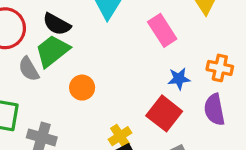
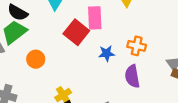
pink rectangle: (162, 30) -> (95, 18), turned 30
red square: (164, 113) -> (76, 32), moved

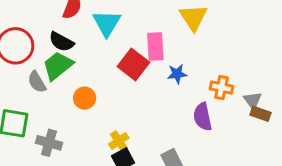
orange cross: (137, 46) -> (221, 88), moved
blue star: (107, 53) -> (177, 74), moved

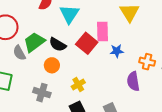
black semicircle: (61, 42) -> (58, 45), moved
yellow cross: (119, 141) -> (78, 84), moved
gray cross: (49, 143) -> (42, 93), moved

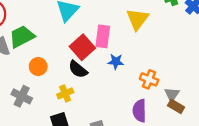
black semicircle: (58, 45) -> (78, 69), moved
purple semicircle: (133, 81) -> (140, 111), moved

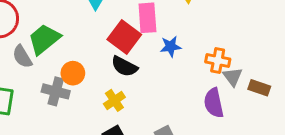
gray triangle: (172, 94) -> (233, 77), moved
gray cross: (22, 96) -> (56, 91), moved

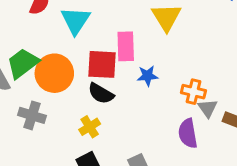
red square: (124, 37) -> (102, 64), turned -36
orange circle: (73, 73) -> (54, 73), moved, size x1.6

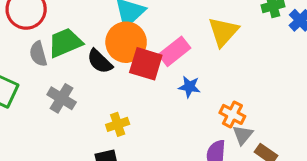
pink rectangle: (126, 46) -> (175, 51), turned 40
orange circle: (54, 73) -> (126, 42), moved
black semicircle: (101, 94) -> (100, 61), moved

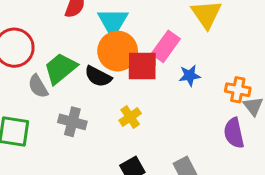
yellow cross: (118, 124) -> (130, 117), moved

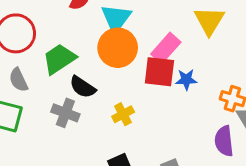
red square: (142, 66) -> (159, 72), moved
black semicircle: (98, 76) -> (83, 87), moved
gray semicircle: (38, 86) -> (18, 80), moved

